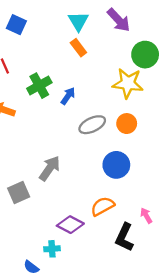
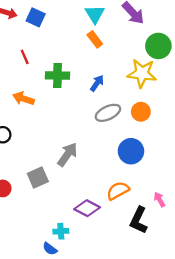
green cross: (39, 86) -> (58, 76), turned 30
blue arrow: (68, 96) -> (97, 83), moved
cyan cross: (52, 249) -> (61, 231), moved

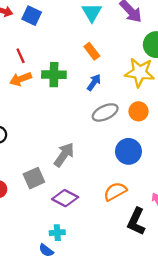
orange rectangle: (95, 39) -> (92, 51), moved
orange arrow: (24, 99) -> (21, 79), moved, turned -40
purple diamond: (87, 208) -> (65, 198), moved

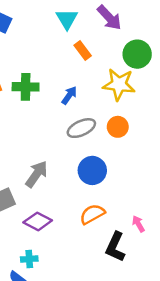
orange rectangle: (92, 51) -> (83, 50), moved
blue circle: (128, 151) -> (92, 170), moved

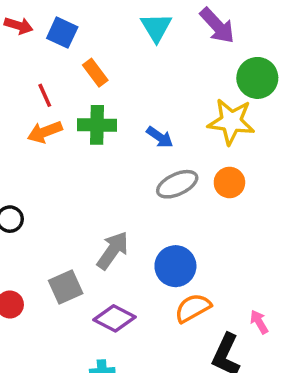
orange rectangle: (83, 50) -> (95, 73), moved
blue arrow: (69, 95) -> (160, 137), turned 90
blue circle: (92, 170) -> (175, 266), moved

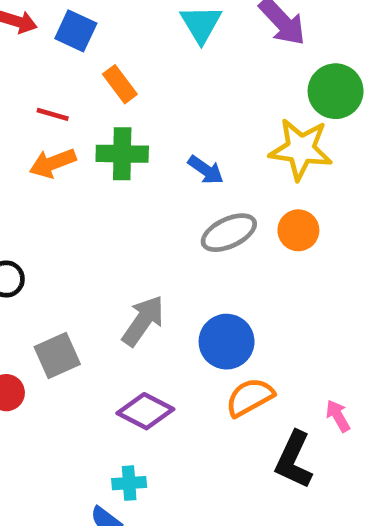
red line: (45, 95) -> (53, 114), turned -50
gray square: (66, 287) -> (57, 356), moved

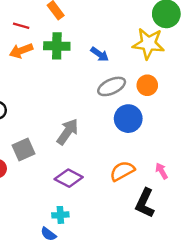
blue circle: (227, 342) -> (128, 119), moved
pink arrow: (338, 416) -> (162, 171), moved

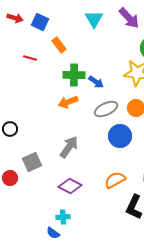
green cross: (57, 46) -> (74, 75), moved
orange arrow: (21, 51) -> (68, 102), moved

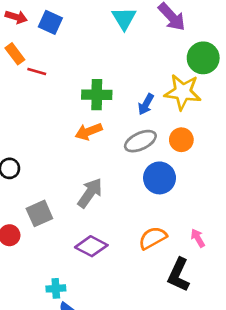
orange rectangle: (59, 45) -> (15, 54), moved
blue arrow: (96, 82) -> (146, 104), moved, turned 84
cyan cross: (63, 217) -> (56, 288), moved

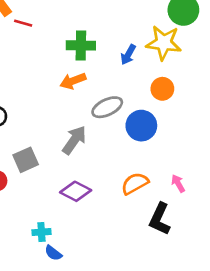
gray ellipse: (140, 141) -> (107, 107), moved

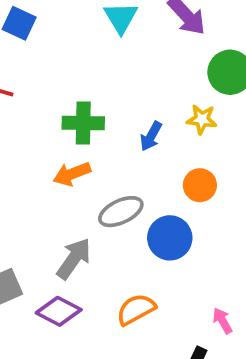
yellow star: (164, 43) -> (202, 119), size x0.6
orange semicircle: (135, 183) -> (136, 309), moved
purple diamond: (76, 191) -> (59, 311), moved

